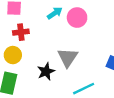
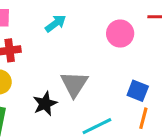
pink circle: (77, 18) -> (120, 34), moved

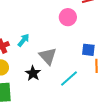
cyan arrow: (56, 23) -> (24, 40), moved

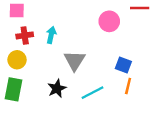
cyan arrow: (24, 40) -> (51, 35), turned -40
black star: (33, 73) -> (57, 88), moved

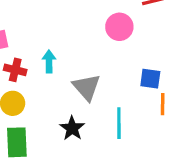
red cross: (25, 35) -> (15, 70), turned 35
cyan line: (92, 93) -> (119, 123), turned -50

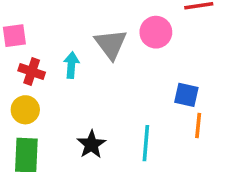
gray triangle: (87, 87) -> (111, 44), moved

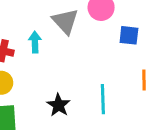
blue square: (186, 95) -> (129, 35), moved

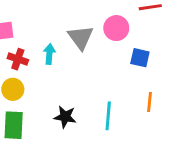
black star: (59, 105) -> (65, 117), turned -30

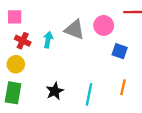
gray triangle: (81, 37) -> (74, 30), turned -40
black star: (65, 117) -> (55, 91), turned 30

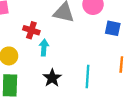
cyan arrow: (48, 40) -> (44, 48), moved
red cross: (23, 41) -> (31, 30), moved

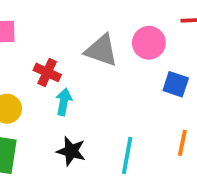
black star: (52, 78) -> (71, 151), turned -30

